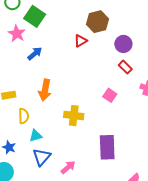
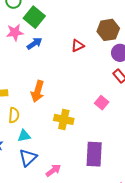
brown hexagon: (98, 22) -> (108, 30), moved
pink star: (17, 34) -> (15, 32), turned 30
blue arrow: (35, 53) -> (34, 43), moved

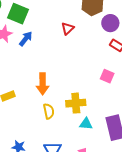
yellow semicircle: (14, 115) -> (49, 111), moved
cyan triangle: (24, 136) -> (86, 124), moved, turned 32

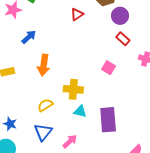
blue arrow: (26, 39) -> (29, 37), moved
yellow semicircle: (49, 111) -> (45, 105), moved, turned -119

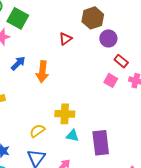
red rectangle: (123, 39) -> (121, 61), moved
orange arrow: (44, 65) -> (42, 72), moved
pink square: (109, 68) -> (111, 80), moved

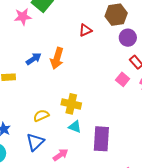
blue arrow: (18, 63) -> (34, 59), moved

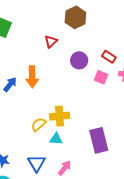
purple circle: (128, 38) -> (79, 60), moved
yellow semicircle: (41, 116) -> (39, 124), moved
cyan triangle: (75, 127) -> (56, 139), moved

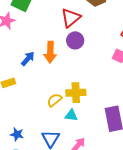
red triangle: (51, 42) -> (71, 18), size x1.5
purple circle: (79, 60) -> (75, 40), moved

